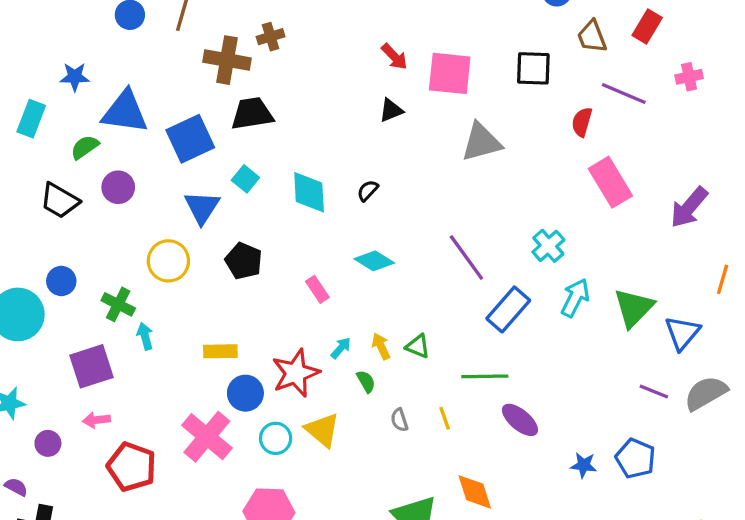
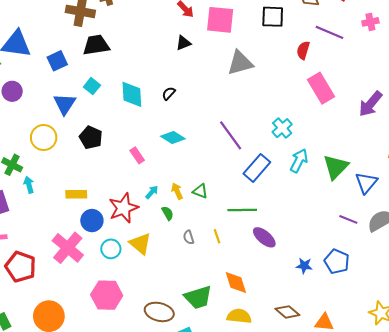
blue square: (190, 139) -> (57, 61), size x0.7

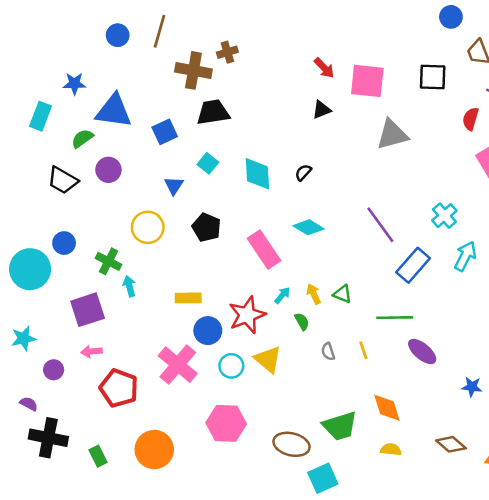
blue triangle: (65, 104) -> (174, 186), size x0.7
pink rectangle: (137, 155) -> (264, 250), size x1.8
yellow semicircle: (239, 316) -> (391, 450), size x0.7

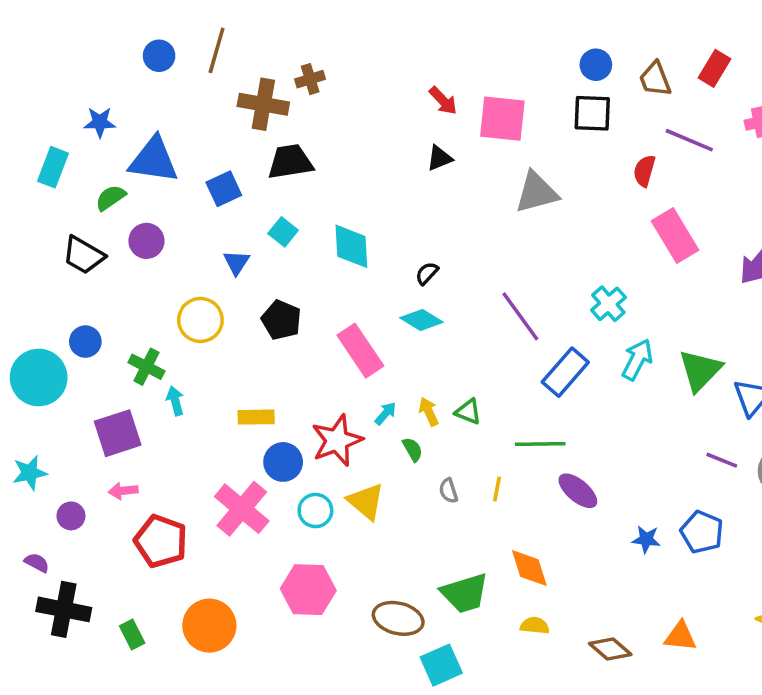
blue circle: (451, 17) -> (596, 65), moved
black semicircle: (303, 172) -> (427, 273), moved
yellow line: (363, 350) -> (497, 489), turned 30
brown diamond: (451, 444) -> (610, 649), moved

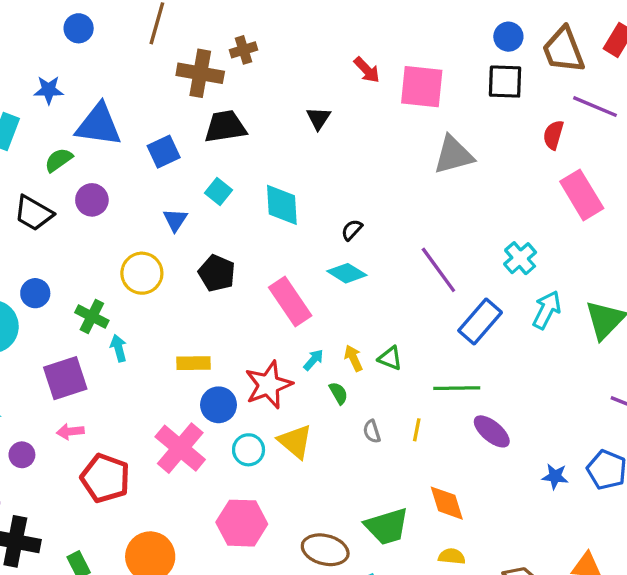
blue circle: (159, 56) -> (79, 28), moved
brown trapezoid: (655, 79) -> (563, 50), size x1.4
black triangle: (439, 158) -> (318, 118), moved, turned -35

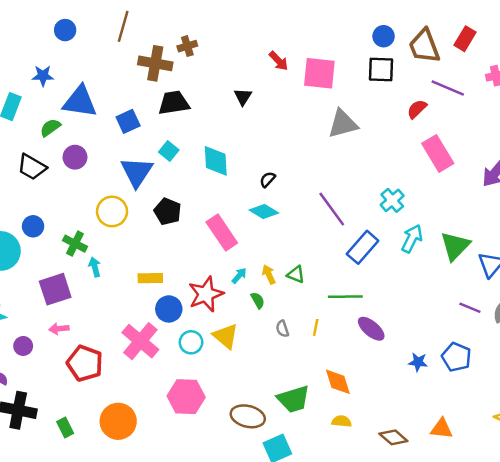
red semicircle: (553, 135) -> (417, 109), turned 30
blue triangle: (175, 220) -> (137, 172), size x1.8

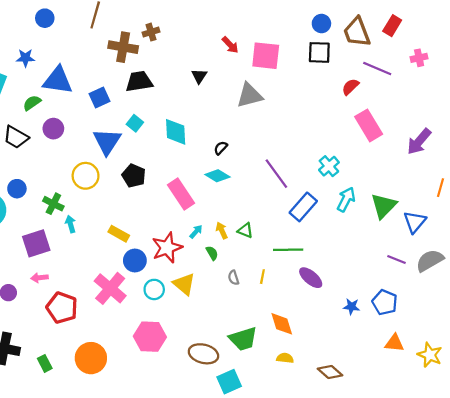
gray triangle: (343, 124) -> (250, 95), moved
yellow rectangle: (150, 278) -> (119, 234), turned 30
orange triangle: (442, 429) -> (394, 343), moved

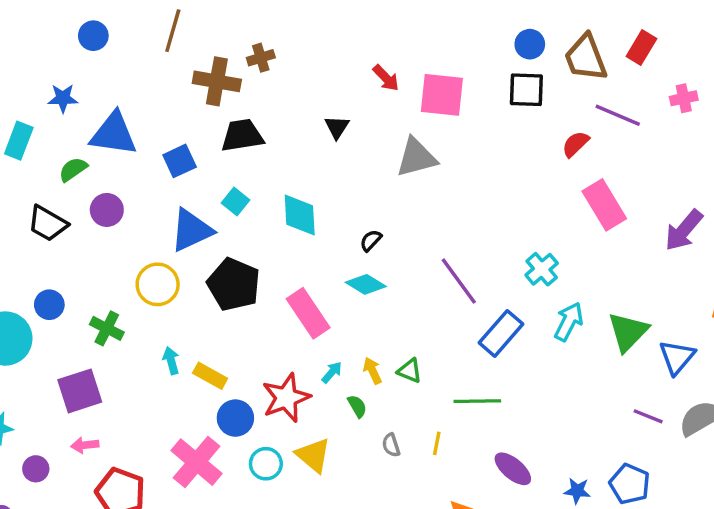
blue triangle: (107, 141) -> (191, 230), turned 32
black pentagon: (134, 176) -> (234, 284), size x1.4
cyan arrow: (71, 224) -> (171, 361), moved
purple ellipse: (311, 278) -> (513, 469), moved

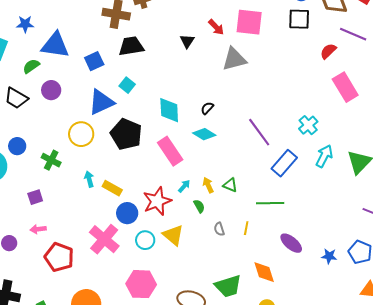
red arrow: (386, 78) -> (216, 27), moved
cyan diamond: (300, 215) -> (169, 110), moved
purple square: (80, 391) -> (35, 197), size x0.6

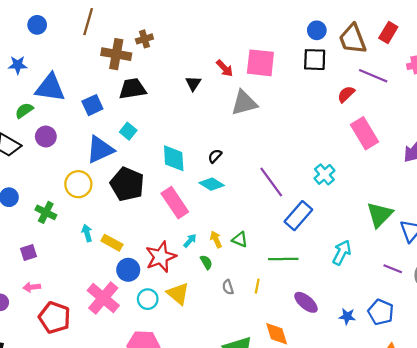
cyan arrow: (324, 156) -> (342, 252), moved

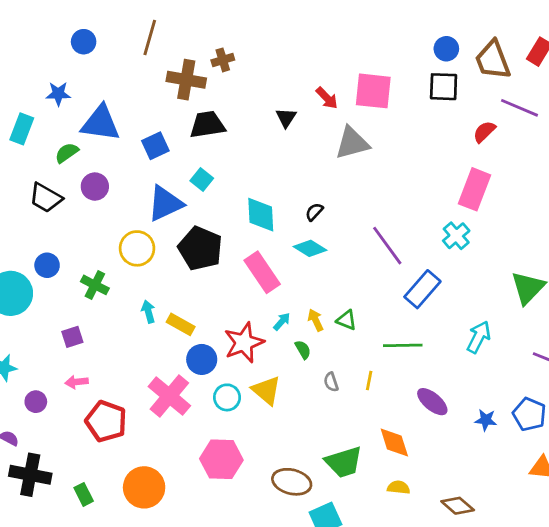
pink rectangle: (364, 133) -> (474, 189), moved, turned 52

